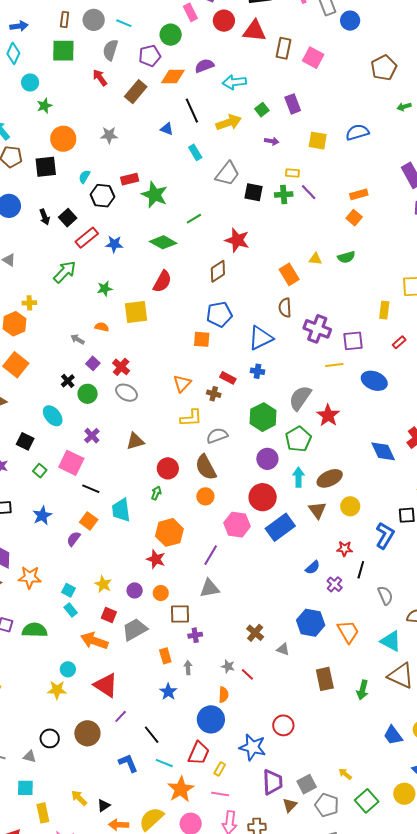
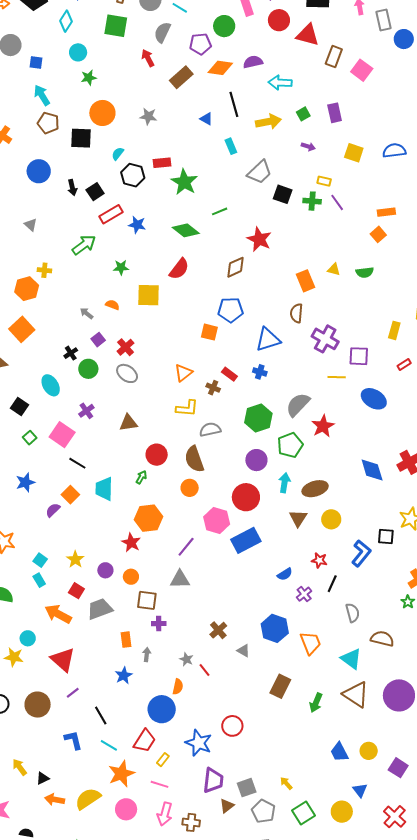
blue rectangle: (280, 527) -> (246, 540), moved
brown rectangle: (325, 679) -> (280, 686), turned 30

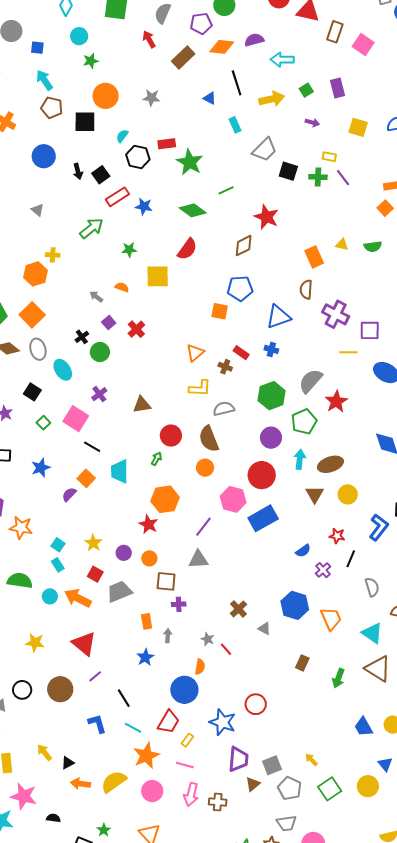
gray ellipse: (127, 373) -> (38, 349), moved, turned 40
cyan circle: (28, 638) -> (50, 596), moved
brown rectangle: (280, 686) -> (302, 663), size x0.7

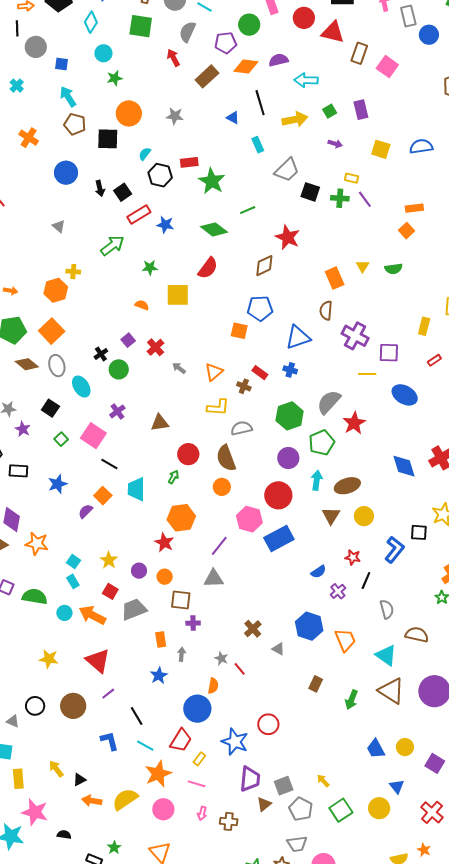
yellow triangle: (342, 245) -> (363, 266), turned 48
gray arrow: (96, 297) -> (179, 368), moved
pink arrow: (191, 794) -> (202, 813), size x0.6

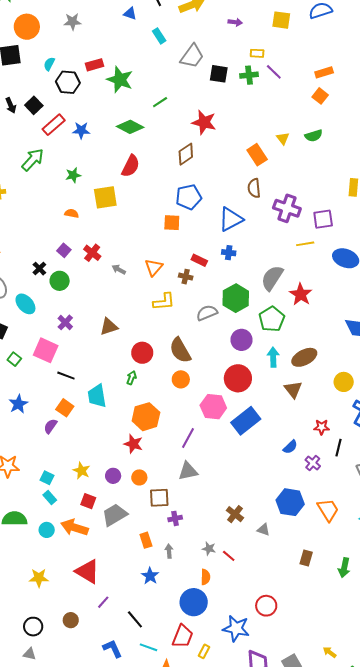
gray semicircle: (241, 428) -> (207, 313), moved
yellow circle: (364, 516) -> (344, 382), moved
brown circle: (73, 706) -> (71, 620), size x0.6
gray triangle: (13, 721) -> (30, 654), moved

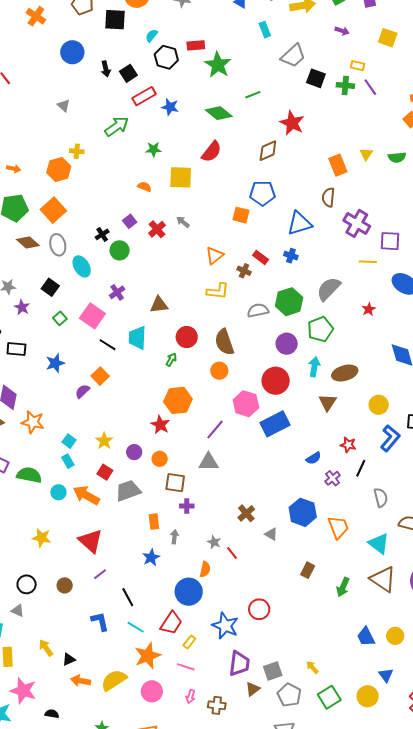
gray arrow: (119, 269) -> (183, 222), moved
red star: (301, 294) -> (369, 309), moved, size x0.6
cyan trapezoid: (97, 396) -> (137, 338), moved

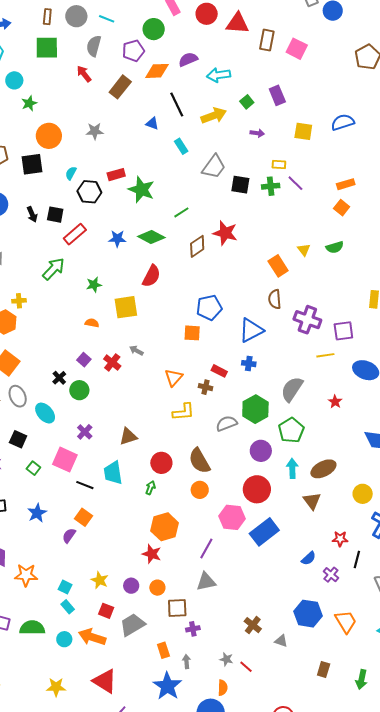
black square: (128, 73) -> (55, 215), turned -36
blue star: (170, 107) -> (117, 239), moved
brown diamond: (268, 151) -> (197, 246), moved
blue star: (151, 557) -> (167, 686), size x1.6

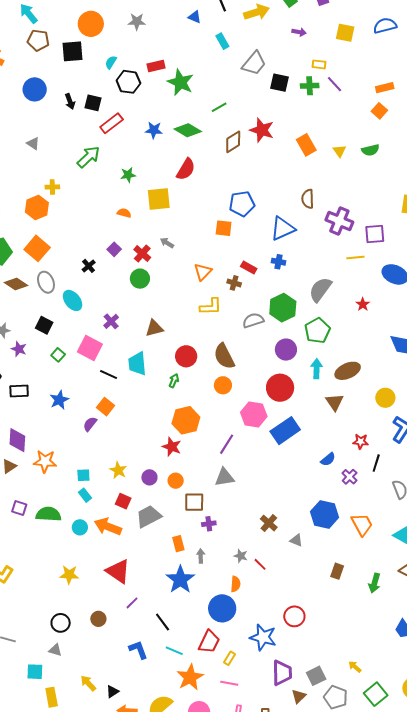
orange rectangle: (278, 266) -> (306, 145), moved
green circle: (79, 390) -> (140, 279), moved
cyan square: (65, 587) -> (83, 475), turned -32

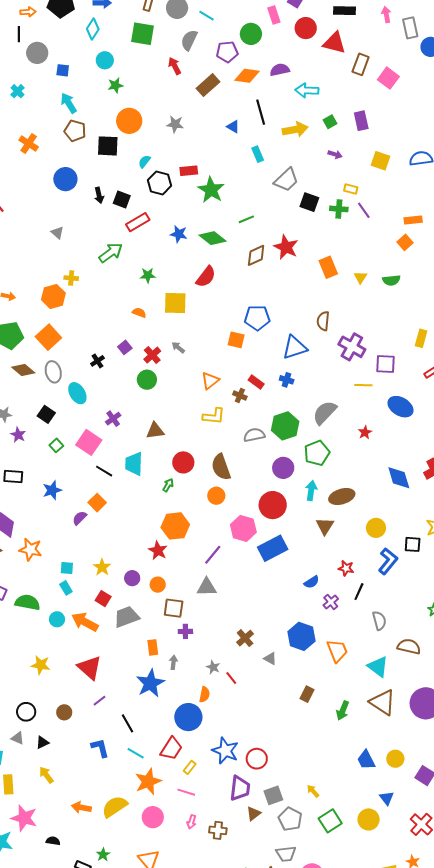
red circle: (294, 616) -> (257, 759), moved
black triangle: (112, 691) -> (42, 742), moved

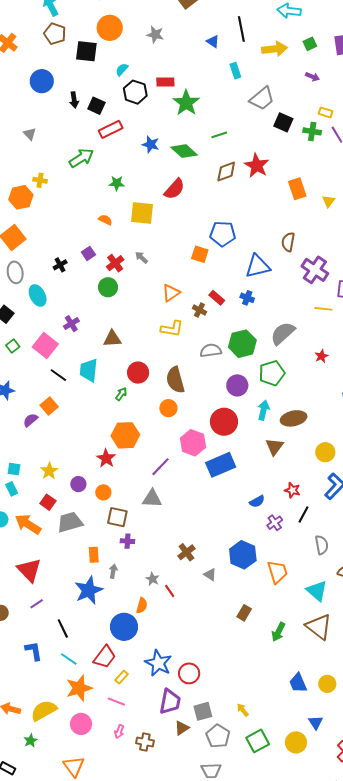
green star: (103, 855) -> (30, 741), moved

